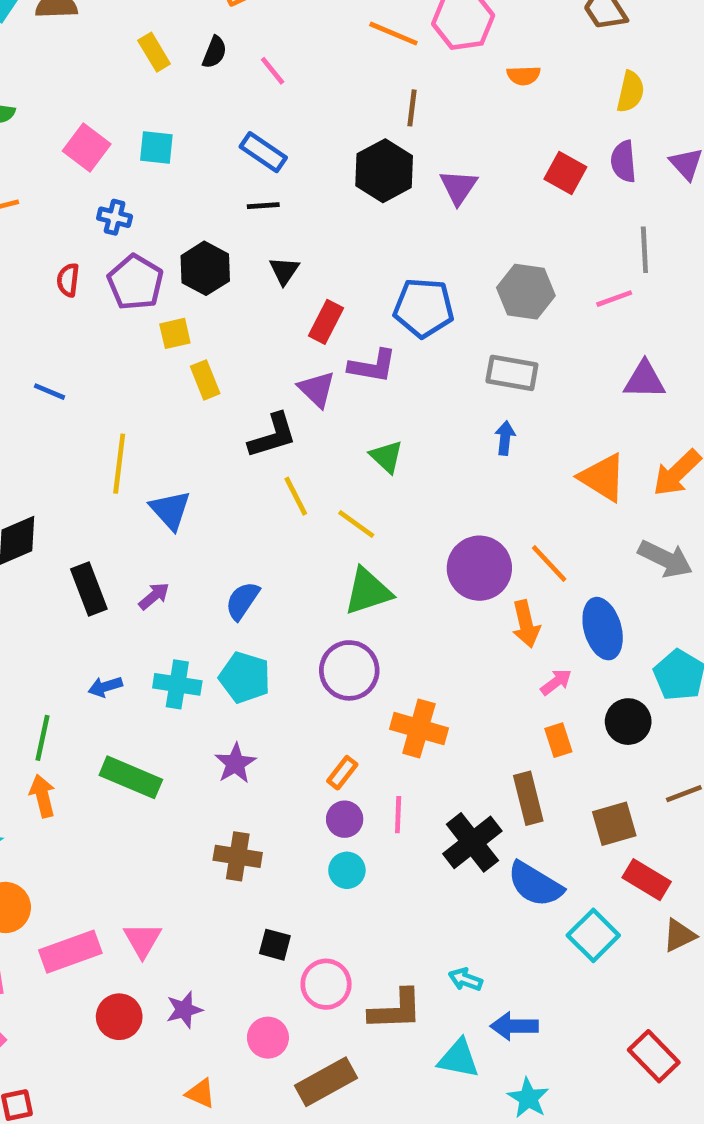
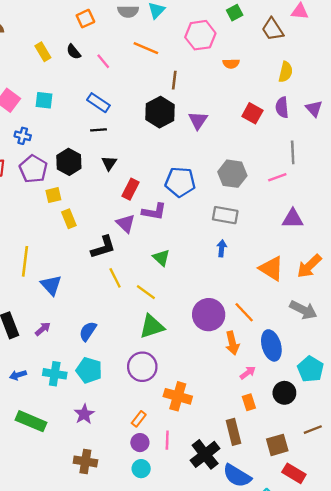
orange line: (393, 34) -> (146, 48), moved
black semicircle: (214, 52) -> (74, 52), turned 119

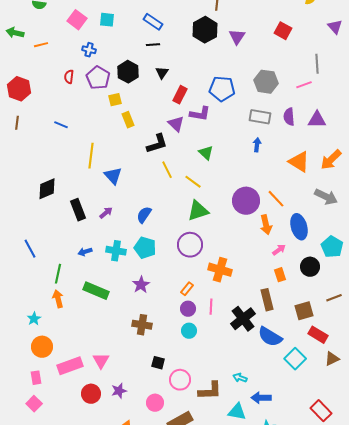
purple semicircle: (282, 107) -> (289, 117), moved

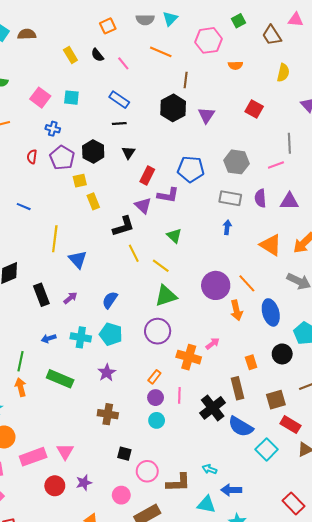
pink arrow: (279, 250) -> (213, 344), moved

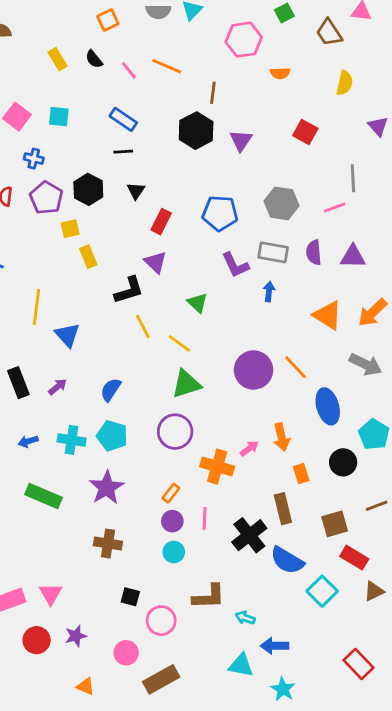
orange line: (161, 52) -> (167, 66), moved
purple L-shape: (168, 195) -> (235, 265), moved, turned 55
orange arrow: (236, 310) -> (282, 437), moved
purple star: (107, 373) -> (107, 488), size x1.4
brown L-shape: (178, 483) -> (209, 597), moved

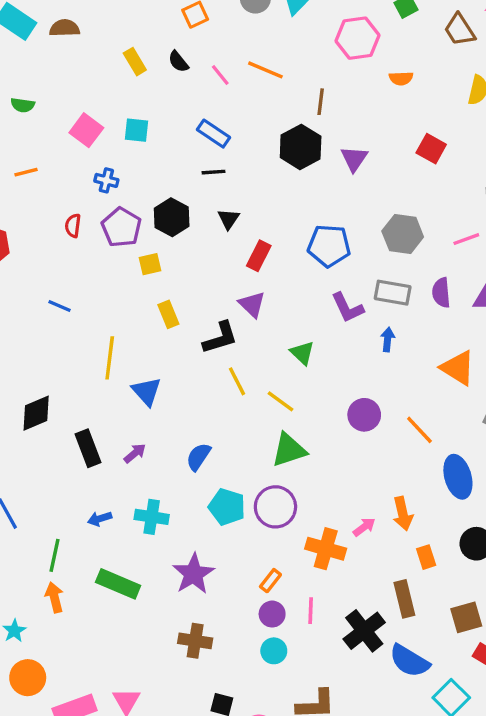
yellow rectangle: (88, 257) -> (168, 314), moved
purple circle: (254, 370) -> (364, 415), moved, size x0.7
cyan pentagon: (112, 436) -> (227, 507), moved

